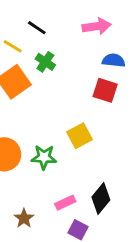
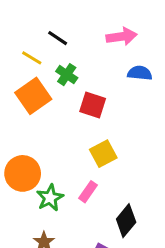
red square: (105, 90) -> (93, 105), moved
green star: (44, 157) -> (50, 198), moved, turned -30
pink rectangle: (65, 203) -> (88, 192), moved, turned -30

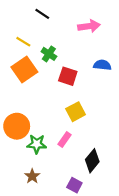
black line: (58, 38) -> (42, 14), moved
blue semicircle: (140, 73) -> (102, 65), moved
green star: (50, 198) -> (37, 144), turned 30

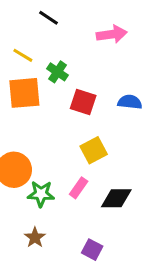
blue semicircle: (102, 65) -> (130, 102), moved
orange square: (24, 69) -> (24, 93), turned 30
black diamond: (92, 161) -> (116, 198), moved, turned 50

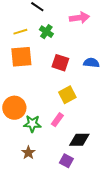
yellow line: (23, 55) -> (20, 32), turned -48
green cross: (58, 72) -> (46, 32), moved
black diamond: (116, 198) -> (79, 140), moved

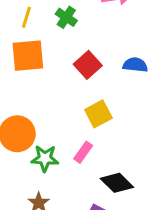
yellow line: (20, 32) -> (26, 17), turned -56
red square: (60, 63) -> (88, 65), turned 30
black diamond: (79, 140) -> (117, 183), turned 45

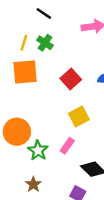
green cross: (66, 17) -> (45, 43), moved
green star: (45, 158) -> (38, 150), turned 30

